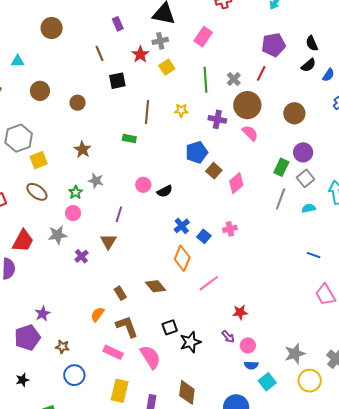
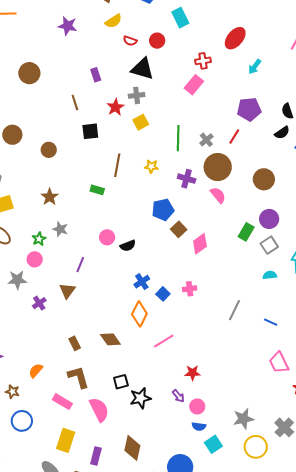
pink rectangle: (203, 37) -> (194, 85), moved
gray line: (281, 199) -> (234, 310), moved
orange semicircle: (97, 314) -> (36, 371), moved

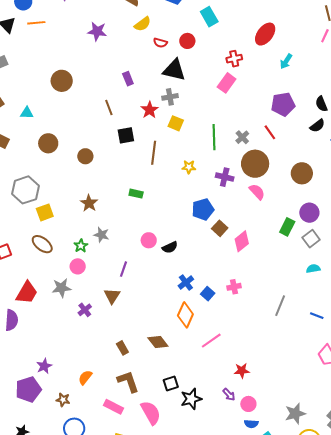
yellow square: (141, 122) -> (176, 123), turned -35
red line: (234, 137) -> (270, 132), turned -63
brown line: (117, 165) -> (154, 153), moved

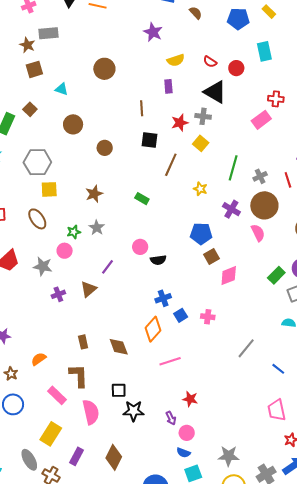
yellow semicircle: (143, 24) -> (176, 60), moved

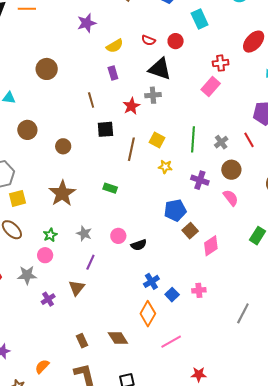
purple star: (153, 32) -> (87, 23), turned -30
yellow square: (201, 143) -> (157, 140), moved
brown star: (94, 194) -> (62, 193), size x1.5
brown circle: (264, 205) -> (231, 170), size x0.7
gray star: (97, 228) -> (84, 233), moved

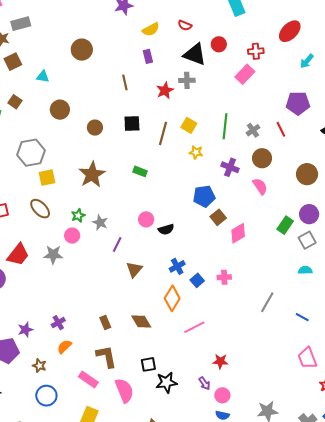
red circle: (176, 41) -> (219, 44), moved
black square: (105, 129) -> (132, 123), moved
gray star: (84, 233) -> (100, 223), moved
brown triangle: (77, 288) -> (134, 269), moved
purple cross: (48, 299) -> (58, 323), moved

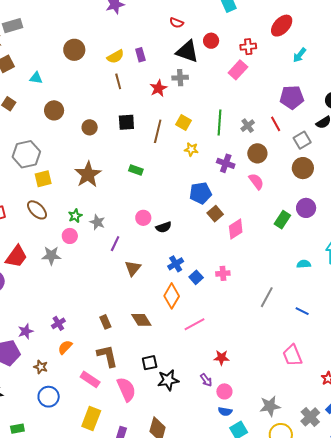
yellow semicircle: (151, 29) -> (115, 57), moved
gray square: (307, 240) -> (302, 140), moved
pink trapezoid: (307, 358) -> (292, 355), moved

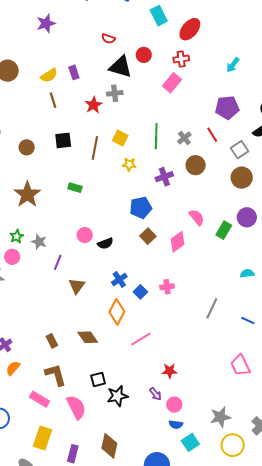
red ellipse: (282, 26) -> (190, 29), moved
purple cross: (226, 163) -> (164, 177), turned -36
pink semicircle: (256, 181) -> (197, 217), moved
brown square: (215, 214) -> (148, 236), moved

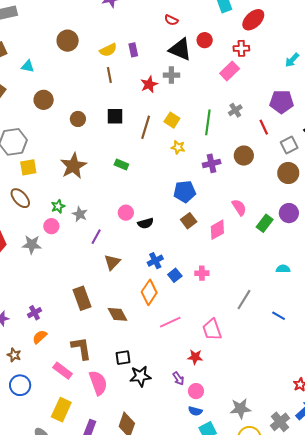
gray cross: (184, 138) -> (235, 110), moved
brown rectangle: (52, 341) -> (82, 298), moved, size x1.6
pink trapezoid: (240, 365) -> (212, 330), moved

